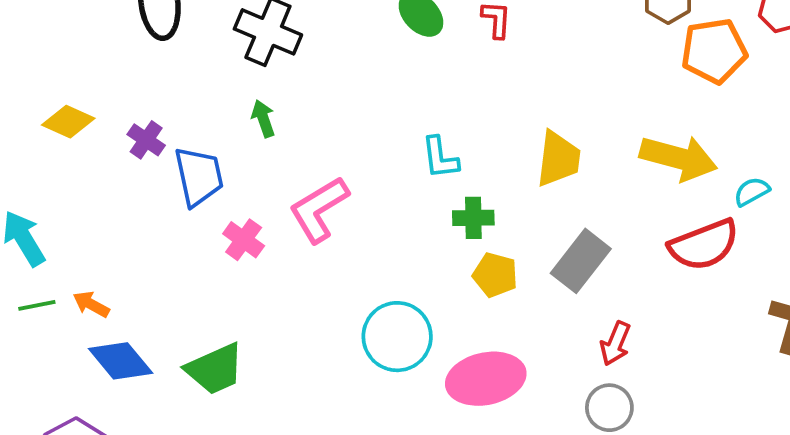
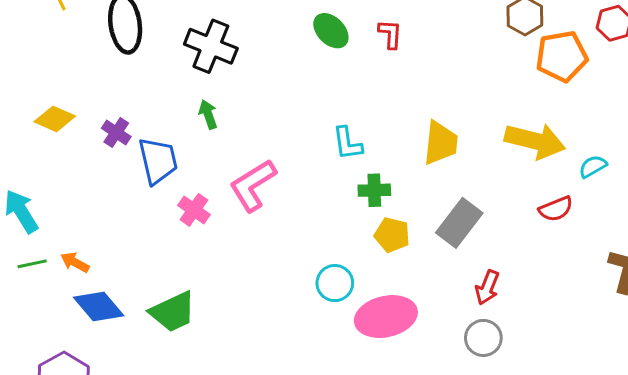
red semicircle: (704, 245) -> (556, 209), size x0.6
cyan circle: (397, 337) -> (335, 283), moved, size x0.7

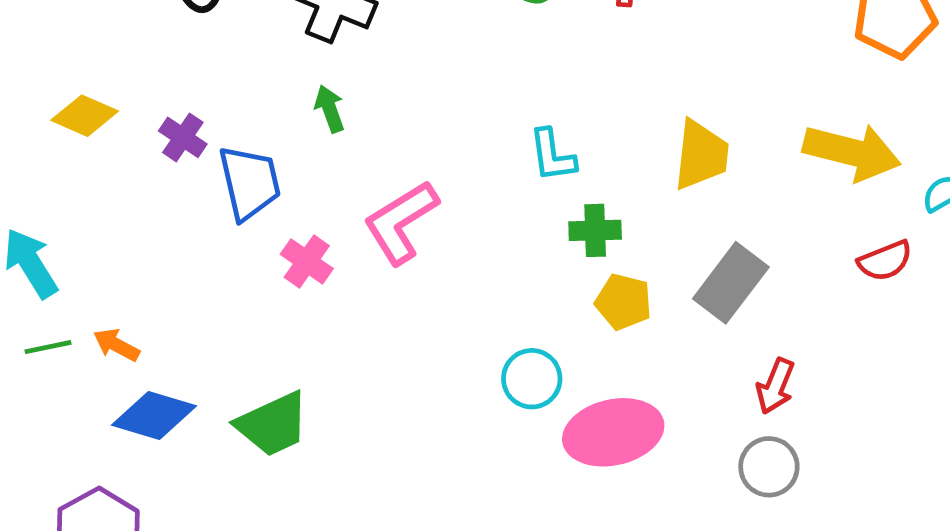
blue diamond: (99, 307) -> (154, 416), turned -33

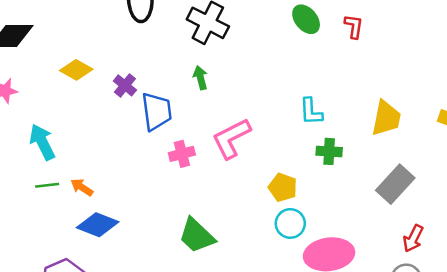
pink cross: (307, 261) -> (182, 154), turned 35
yellow pentagon: (623, 302) -> (283, 187), moved
green trapezoid: (273, 424) -> (197, 236), moved, turned 63

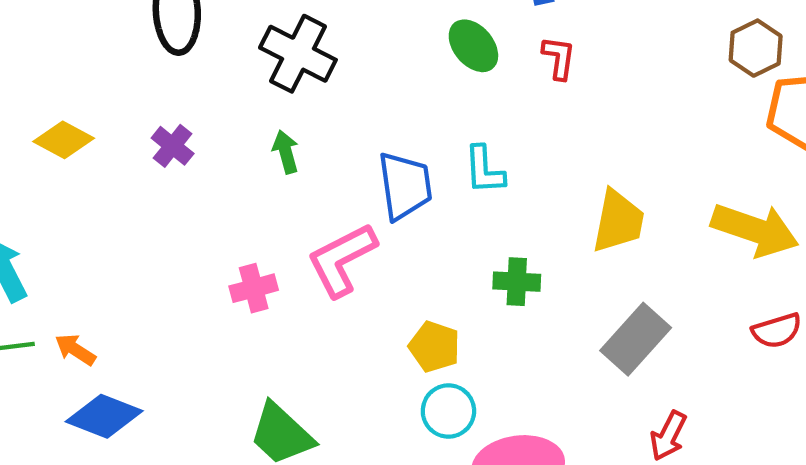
purple cross: (125, 85) -> (173, 146), moved
blue trapezoid: (157, 111) -> (405, 186), moved
cyan L-shape: (311, 112) -> (484, 170), moved

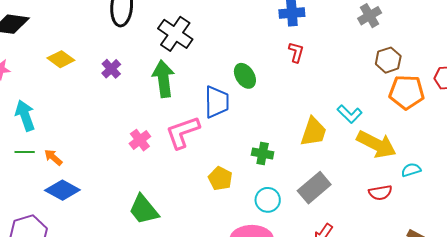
green ellipse: (473, 46) -> (245, 76), moved
green arrow: (286, 152) -> (163, 79), size x1.8
cyan L-shape: (484, 170) -> (350, 114), moved, turned -50
pink cross: (254, 288) -> (140, 140), turned -30
cyan circle: (448, 411) -> (268, 200), moved

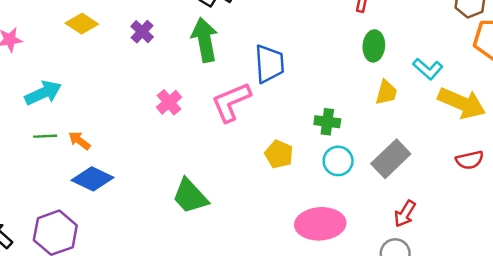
green ellipse: (245, 76) -> (374, 46), moved, turned 40
cyan arrow: (25, 116) -> (43, 93), turned 88
yellow trapezoid: (313, 132) -> (386, 93), size x0.7
pink cross: (140, 140) -> (169, 102), moved
cyan circle: (268, 200) -> (338, 161), moved

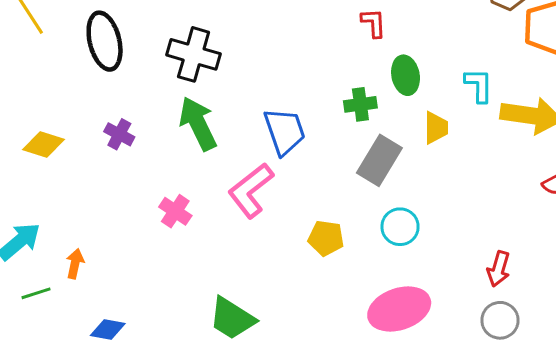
cyan L-shape: (428, 69) -> (479, 85), turned -116
green cross: (327, 122) -> (360, 104), moved
orange arrow: (79, 141) -> (75, 264), moved, turned 80
gray rectangle: (391, 159) -> (379, 160), moved
blue diamond: (93, 179) -> (108, 329), size x0.7

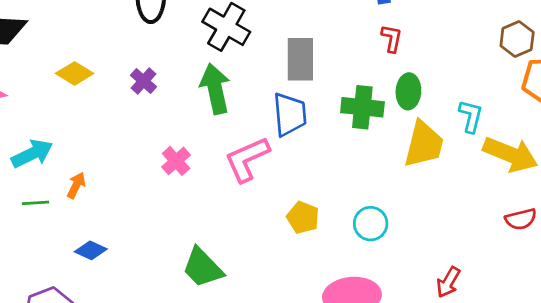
green cross: (360, 104) -> (362, 107), size x1.4
yellow trapezoid: (436, 128) -> (424, 144), size x1.6
gray rectangle: (379, 160) -> (300, 59), moved, turned -45

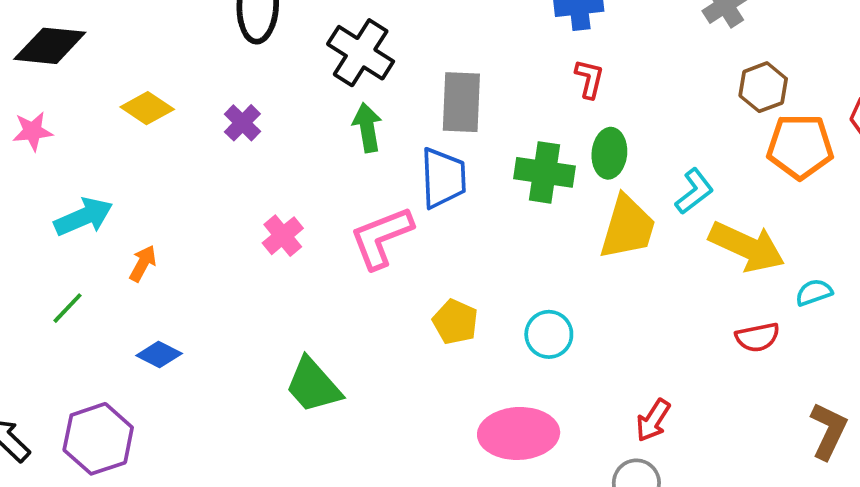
green arrow: (215, 89) -> (367, 128), moved, size x0.7
cyan L-shape: (471, 116) -> (694, 191), turned 36
green line: (35, 203) -> (67, 308), moved, turned -45

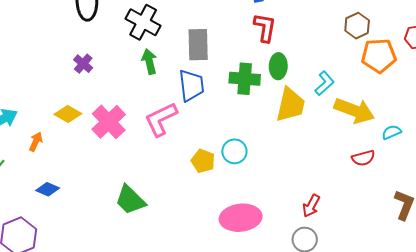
red L-shape: (589, 79) -> (265, 28), size x1.4
yellow diamond: (147, 108) -> (68, 114), moved
pink cross: (283, 236) -> (109, 122), size x1.6
cyan circle: (549, 334) -> (234, 151), moved

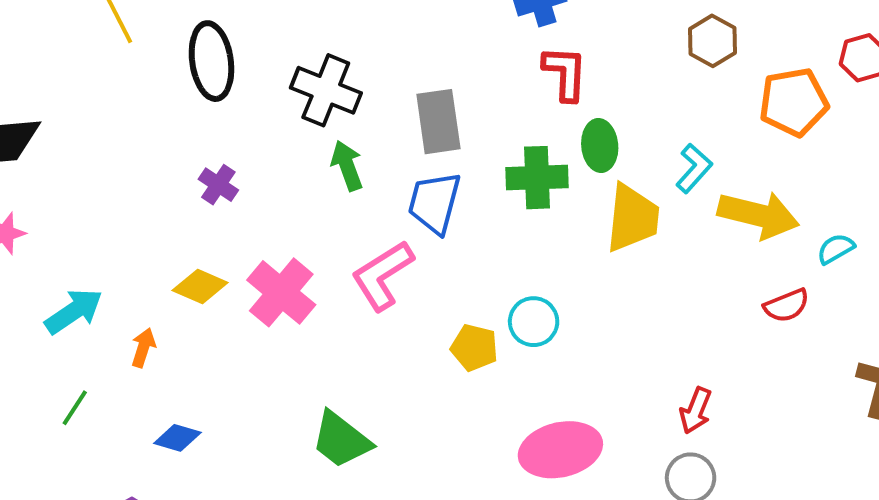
brown hexagon: (357, 26) -> (712, 41), moved
blue trapezoid: (191, 85) -> (434, 203), turned -152

